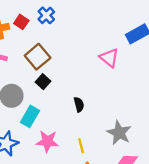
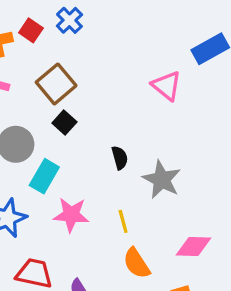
gray star: (119, 133) -> (162, 180), moved

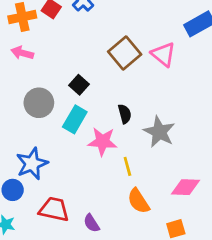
brown square: (56, 84) -> (125, 53), moved
cyan rectangle: (44, 176) -> (75, 119), moved
pink star: (71, 215) -> (103, 142), moved

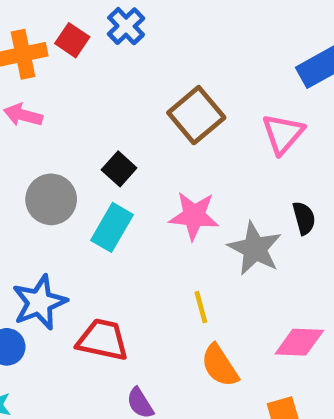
pink triangle: (163, 54) -> (283, 134), moved, turned 32
black semicircle: (125, 114) -> (304, 218), moved
pink star: (103, 142) -> (194, 216), moved
red trapezoid: (54, 209) -> (103, 340), moved

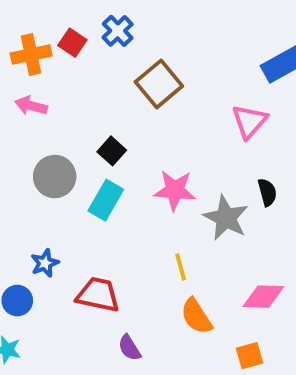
brown square: (196, 115) -> (159, 84), moved
blue star: (39, 302) -> (45, 263), size x0.6

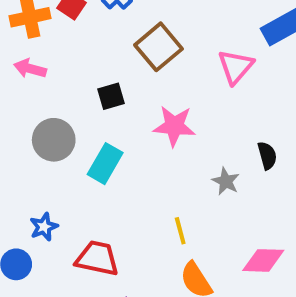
pink triangle: (250, 121) -> (236, 67), moved
black square: (112, 151) -> (111, 96), moved, turned 32
pink star: (175, 190) -> (174, 126), moved
gray star: (226, 218) -> (226, 181), size x0.6

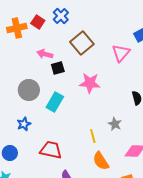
pink arrow: (30, 69) -> (45, 54), moved
gray star: (226, 181) -> (115, 124), moved
blue star: (44, 227) -> (24, 124), moved

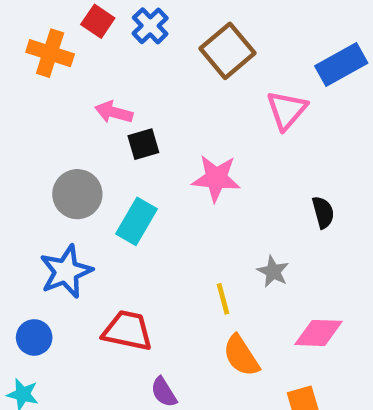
red square: (38, 22) -> (98, 21), moved
orange cross: (17, 28) -> (50, 53), turned 30
brown square: (82, 43) -> (228, 51), moved
blue star: (24, 124) -> (66, 272), size x1.6

